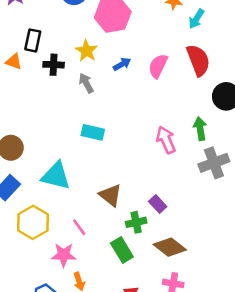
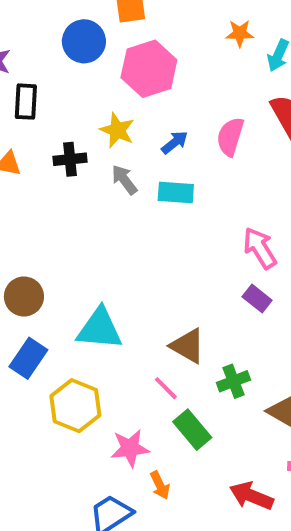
black rectangle: (33, 40) -> (26, 102), moved
cyan rectangle: (93, 132) -> (176, 192), moved
purple rectangle: (158, 204) -> (257, 299), moved
pink line: (79, 227) -> (166, 388), moved
green rectangle: (122, 250) -> (192, 430), moved

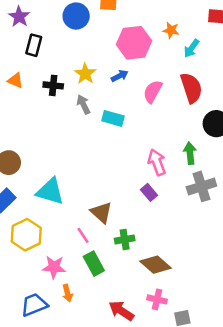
pink hexagon: (149, 69) -> (134, 43), moved
blue arrow: (175, 142) -> (120, 76), moved

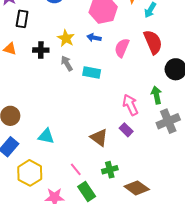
blue arrow: (120, 76) -> (94, 38), turned -136
cyan triangle: (50, 191) -> (46, 136), size x0.7
brown triangle: (101, 212) -> (99, 138), moved

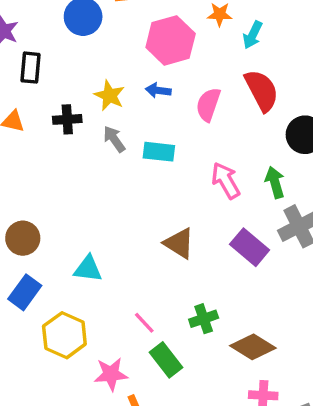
pink arrow: (130, 105) -> (226, 180), moved
purple rectangle: (126, 130) -> (250, 247), moved, size x1.5
brown triangle: (99, 138) -> (179, 243), moved

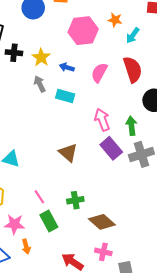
blue arrow: (158, 90) -> (67, 67), moved
black cross: (67, 119) -> (14, 53), moved
purple rectangle: (250, 247) -> (111, 148), moved

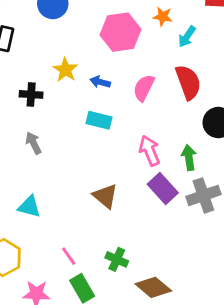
black cross: (14, 53) -> (31, 94), moved
gray arrow: (40, 84) -> (34, 143), moved
green cross: (75, 200) -> (117, 259), turned 35

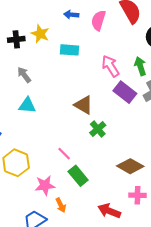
yellow star: (65, 70) -> (40, 34), moved
blue arrow: (100, 82) -> (71, 15), moved
cyan triangle: (29, 207) -> (27, 105), moved
green cross: (117, 259) -> (98, 129), moved, turned 35

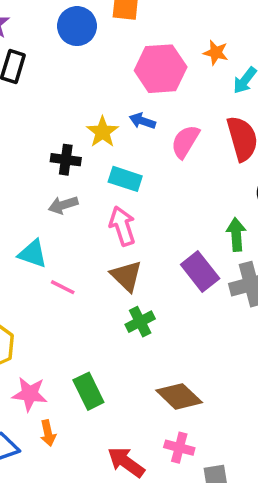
yellow star: (40, 34) -> (102, 132), moved
black cross: (16, 39) -> (66, 160), moved
pink arrow: (111, 66) -> (122, 226), moved
gray arrow: (24, 75) -> (63, 205), moved, turned -84
pink line: (64, 154) -> (63, 287), moved, turned -32

